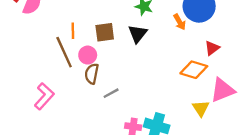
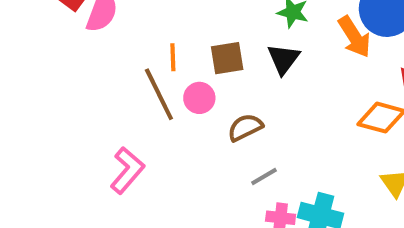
orange arrow: (180, 22) -> (354, 37), size x1.5
brown semicircle: (92, 74) -> (245, 127), moved, turned 54
gray line: (111, 93) -> (264, 177), moved

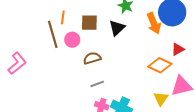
pink L-shape: (127, 170) -> (17, 63), moved

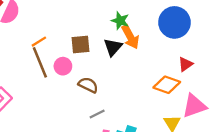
orange line: (63, 17) -> (39, 42), moved, turned 56
orange arrow: (154, 23) -> (130, 37), moved
brown semicircle: (92, 58) -> (88, 85), turned 48

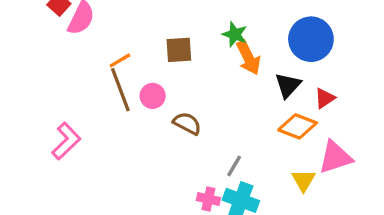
brown square: (81, 44) -> (179, 50), moved
black triangle: (113, 47) -> (288, 85), moved
gray line: (97, 114) -> (234, 166), moved, turned -35

